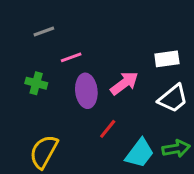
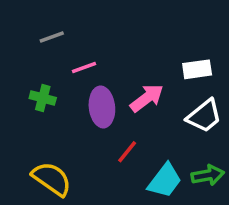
yellow semicircle: (44, 152) -> (52, 179), turned 96

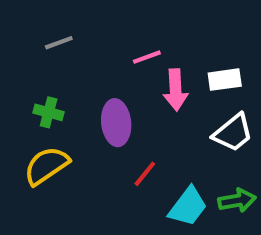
pink line: (84, 68) -> (147, 57), moved
pink arrow: (147, 98) -> (176, 90), moved, turned 124
yellow semicircle: (52, 179) -> (46, 166), moved, turned -69

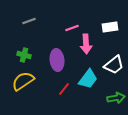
white rectangle: (225, 80) -> (110, 27), moved
red line: (145, 174) -> (64, 89), moved
cyan trapezoid: (188, 207) -> (88, 79), moved

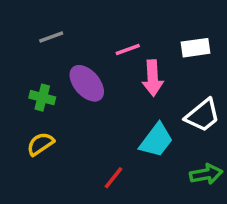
purple ellipse: (57, 60) -> (87, 83), moved, turned -35
yellow semicircle: (23, 81) -> (40, 144), size x0.7
red line: (64, 89) -> (114, 178), moved

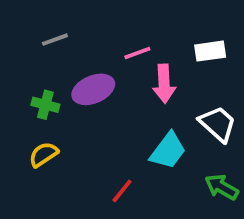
purple ellipse: (87, 83) -> (93, 89), turned -72
white trapezoid: (203, 115) -> (218, 124), turned -99
green arrow: (206, 174) -> (222, 187), turned -140

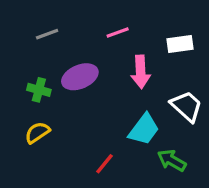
pink line: (137, 53) -> (118, 32), moved
green arrow: (222, 187) -> (172, 160), moved

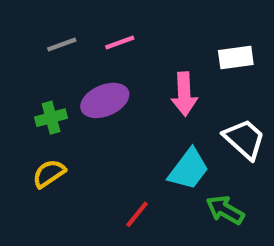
pink line: (118, 32) -> (120, 42), moved
green cross: (39, 90) -> (51, 118), turned -30

